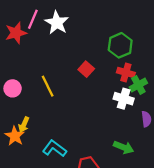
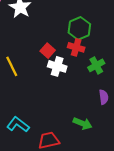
red cross: (126, 73) -> (76, 47), moved
white cross: (124, 99) -> (57, 66), moved

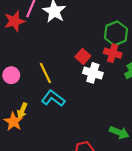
cyan L-shape: (18, 125) -> (53, 98), moved

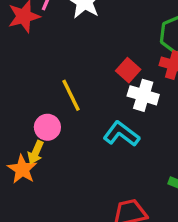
pink circle: (11, 75) -> (47, 127), moved
cyan L-shape: (53, 98) -> (121, 134), moved

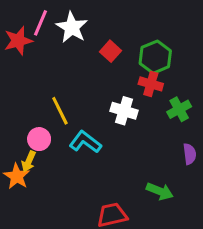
red square: (128, 70) -> (111, 51), moved
cyan L-shape: (121, 134) -> (85, 142), moved

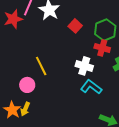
cyan L-shape: (85, 142) -> (91, 87), moved
yellow arrow: (29, 161) -> (25, 109), moved

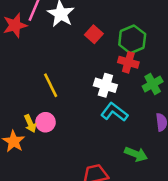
pink circle: (27, 85) -> (45, 122), moved
yellow arrow: (25, 109) -> (30, 123), moved, turned -48

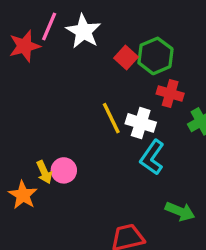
green hexagon: (132, 39) -> (155, 56), moved
yellow line: (51, 85) -> (111, 118), moved
cyan L-shape: (114, 112) -> (152, 157), turned -92

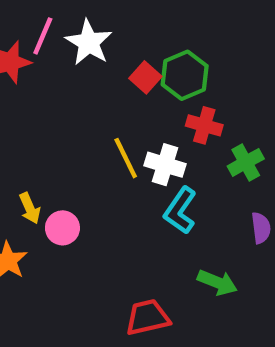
yellow arrow: (44, 172) -> (30, 208), moved

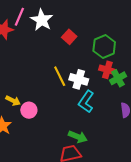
green hexagon: (185, 75) -> (104, 46), moved
red cross: (204, 125) -> (107, 70), moved
yellow arrow: (30, 208) -> (13, 101), turned -40
green arrow: (217, 282) -> (78, 137), moved

